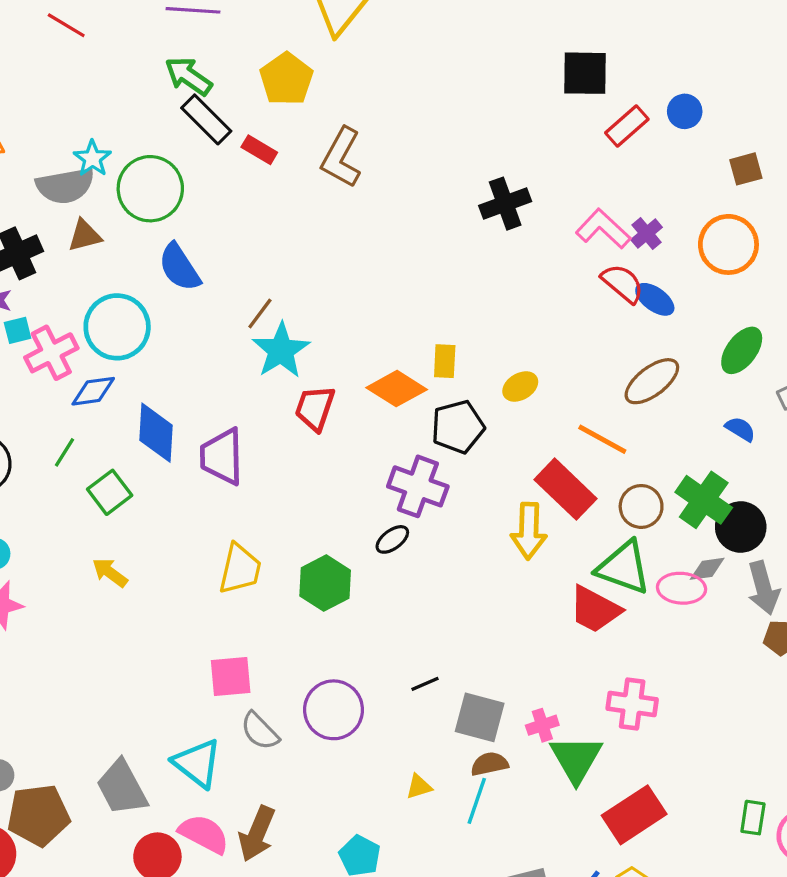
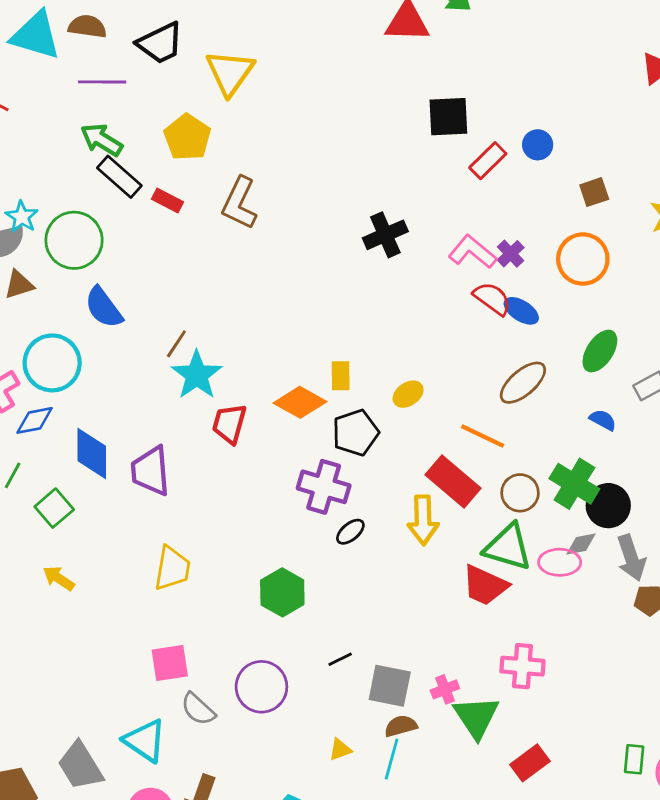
black ellipse: (392, 539) -> (350, 532), moved
green hexagon: (325, 583) -> (282, 592), moved
red rectangle: (634, 815) -> (530, 763), size x0.7

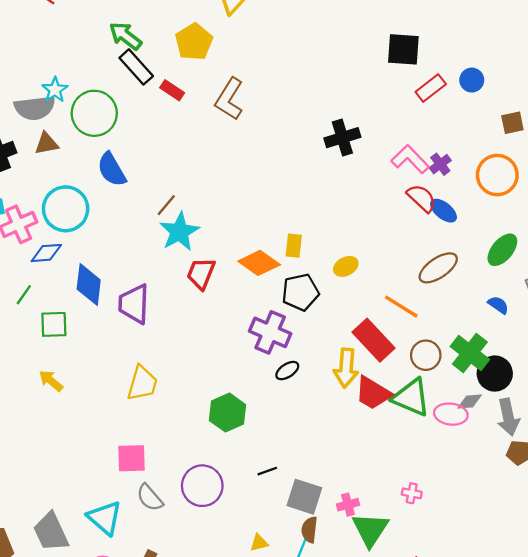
green square: (54, 508) -> (54, 324), turned 32
red trapezoid: (485, 585) -> (373, 393), moved
pink cross: (522, 666) -> (412, 493), size x0.6
brown semicircle: (401, 726) -> (309, 530), turned -75

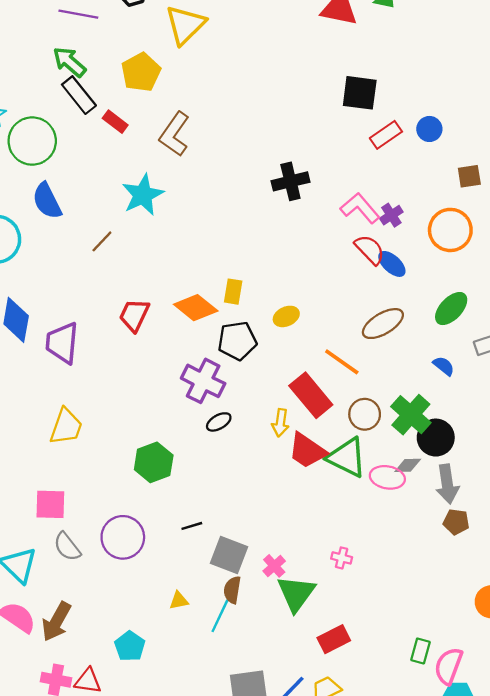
cyan star: (179, 232) -> (143, 195), moved
yellow arrow: (346, 368) -> (280, 423), size x0.7
pink cross: (348, 505) -> (274, 566), turned -30

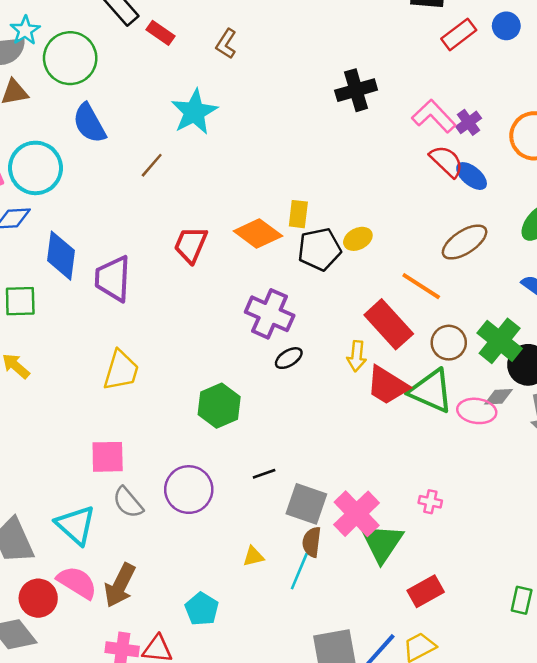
brown L-shape: (174, 134) -> (226, 44), size x0.6
black pentagon: (237, 341) -> (319, 249), moved
pink cross: (274, 566) -> (357, 514), size x1.8

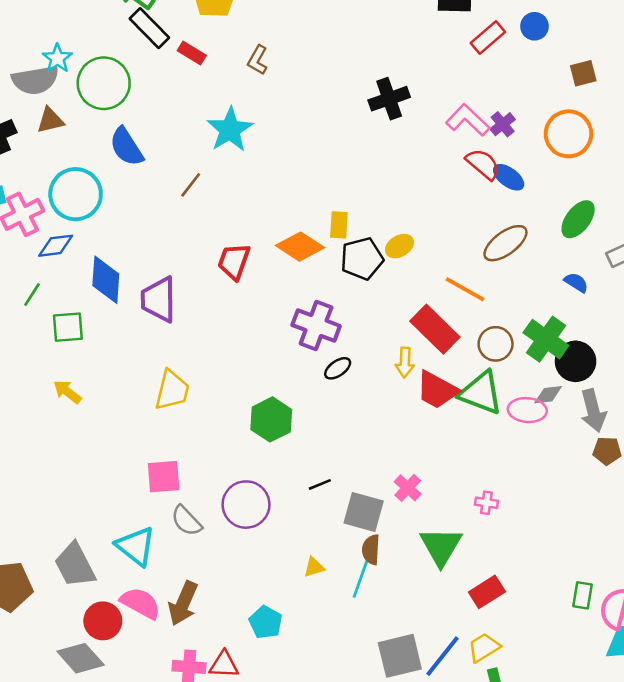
pink cross: (357, 514) -> (408, 488), moved, size x0.6

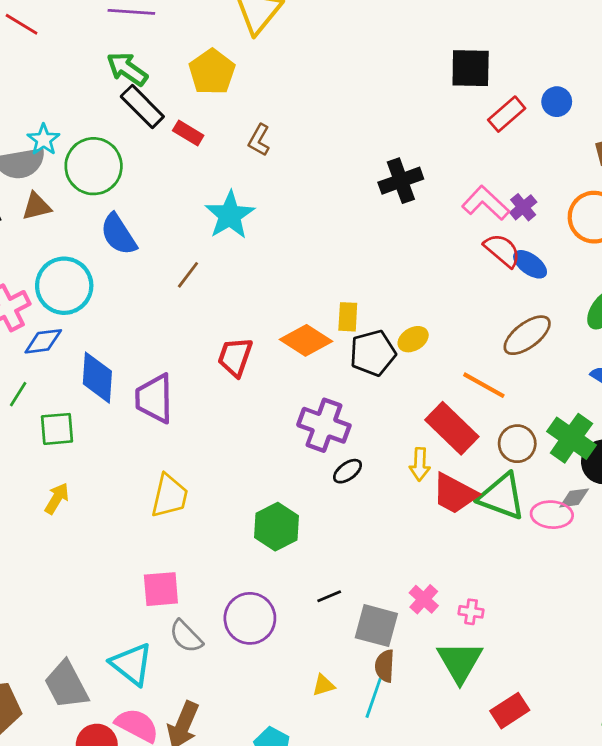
yellow arrow: (67, 392) -> (57, 498), turned 84
pink cross: (486, 503) -> (471, 612), moved

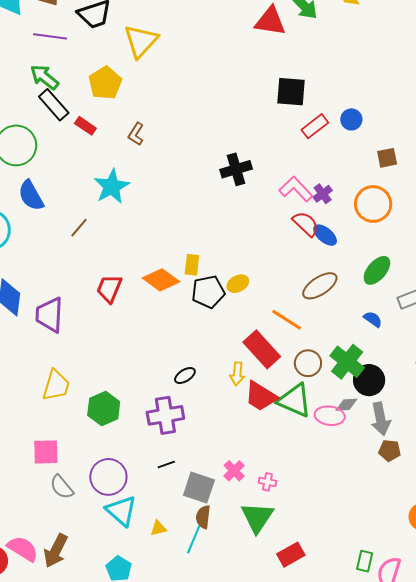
purple cross: (324, 425) -> (165, 415), moved, turned -33
green hexagon: (276, 527) -> (104, 408), moved
cyan triangle: (132, 664) -> (121, 511), moved

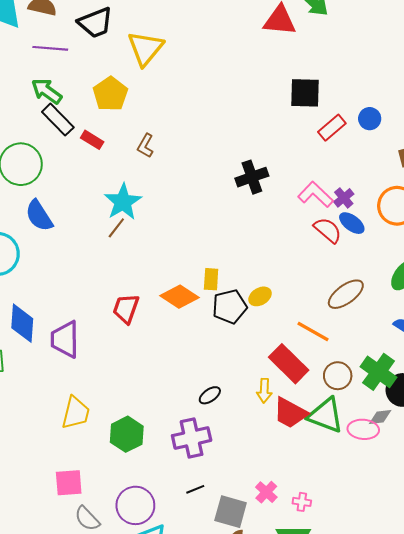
brown line: (79, 228) -> (116, 228), moved
blue ellipse: (325, 235) -> (352, 223), moved

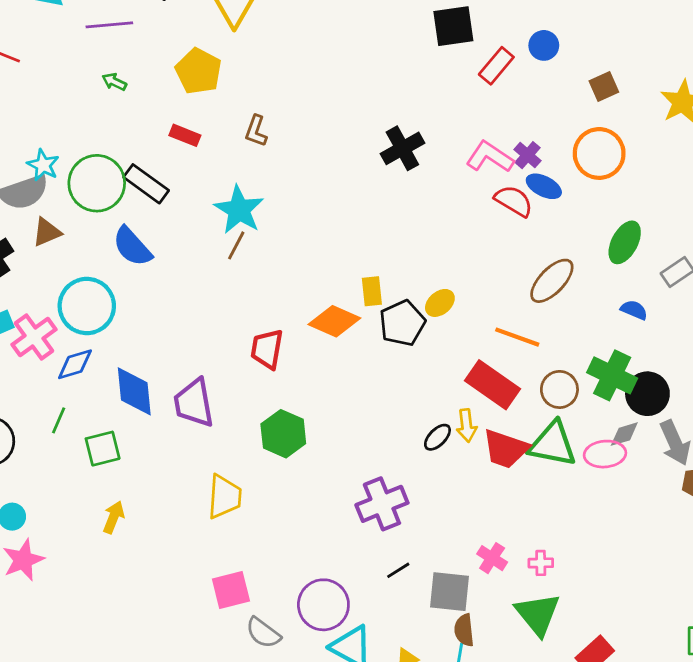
green arrow: (47, 91) -> (114, 82), size x0.6
black rectangle: (58, 120) -> (146, 184), moved
black ellipse: (210, 395) -> (437, 437), moved
green hexagon: (127, 434) -> (283, 434), moved

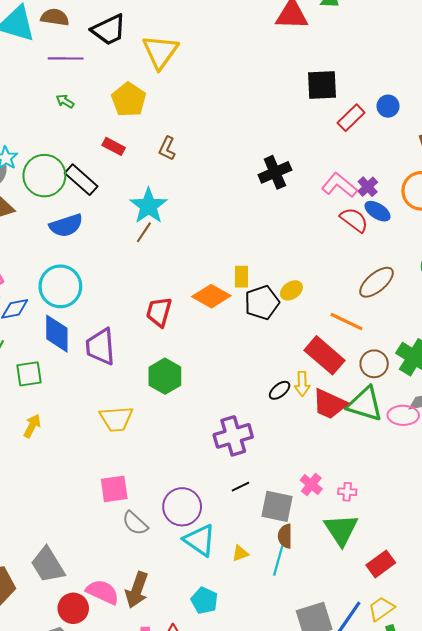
blue semicircle: (132, 247) -> (66, 225), turned -72
cyan circle: (87, 306) -> (60, 286), moved
yellow trapezoid: (224, 497) -> (116, 419), turned 76

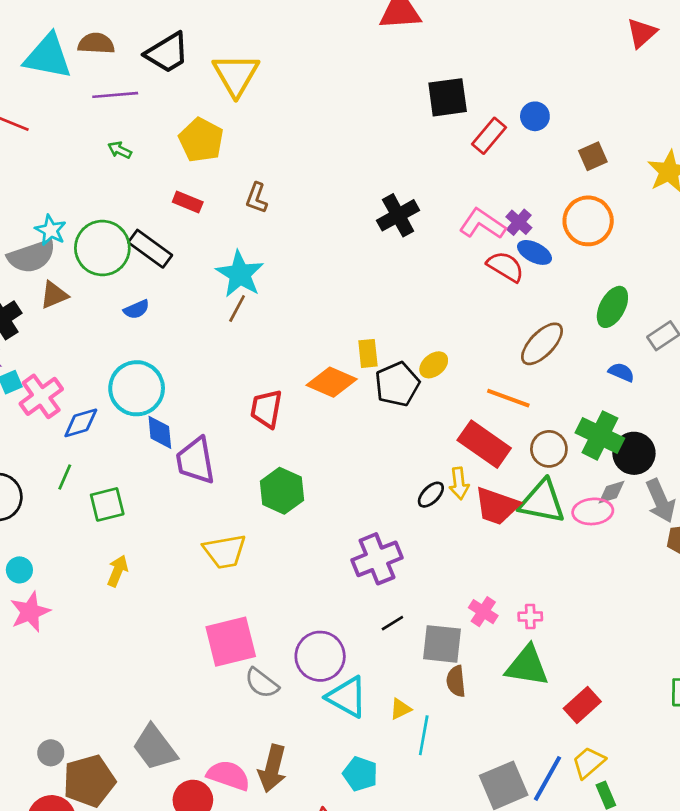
blue semicircle: (66, 225) -> (136, 309), size x0.6
blue diamond: (57, 334) -> (160, 432), moved, size x0.7
pink square: (114, 489) -> (231, 642), size x1.4
green triangle: (341, 530) -> (527, 666), turned -42
cyan line: (278, 561) -> (424, 735), moved

